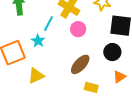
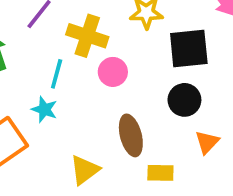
brown ellipse: (80, 64) -> (131, 135), turned -45
yellow triangle: (36, 76) -> (85, 170), moved

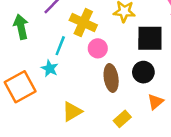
brown ellipse: (131, 135) -> (111, 78), moved
yellow rectangle: (160, 173) -> (122, 119), turned -49

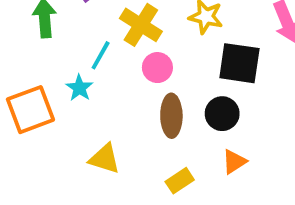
yellow triangle: (72, 112) -> (104, 159), turned 40

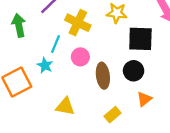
pink circle: (157, 68) -> (80, 57), moved

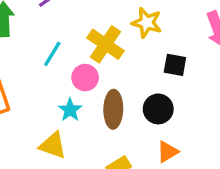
yellow cross: (78, 23) -> (105, 44), moved
black square: (140, 39) -> (175, 65), size x0.6
cyan star: (45, 65) -> (70, 110), moved

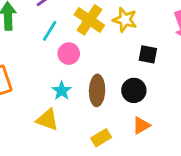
yellow cross: (105, 44) -> (89, 20), moved
cyan line: (52, 54) -> (50, 31), moved
pink circle: (85, 78) -> (69, 54), moved

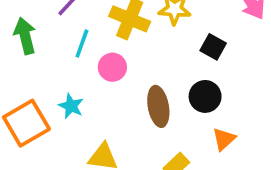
black square: (148, 54) -> (213, 47), turned 30
cyan star: (62, 91) -> (71, 106), moved

